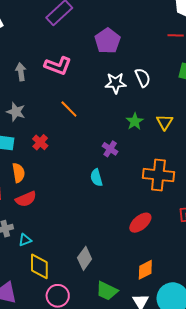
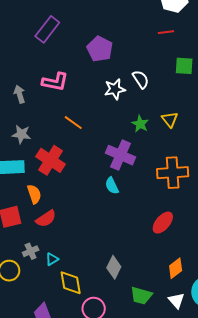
red cross: (40, 142) -> (51, 160), size x1.8
purple cross: (110, 149) -> (120, 155), size x1.8

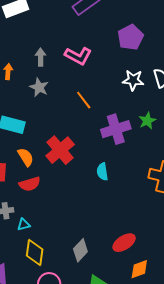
gray star: (21, 134) -> (39, 87), moved
purple cross: (120, 155) -> (116, 129), moved, turned 32
red cross: (51, 160) -> (60, 150), moved
orange semicircle: (34, 194) -> (26, 157), turned -30
red ellipse: (163, 223) -> (124, 243), moved

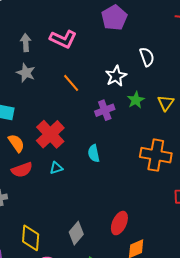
white star: (133, 80) -> (116, 76), moved, turned -30
purple cross: (116, 129) -> (105, 110), size x0.7
cyan triangle: (24, 225) -> (56, 168), moved
red ellipse: (124, 243) -> (119, 223), turned -30

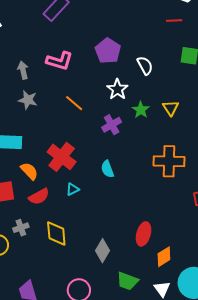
purple pentagon: (114, 18) -> (108, 51), moved
yellow diamond: (31, 238) -> (56, 233), moved

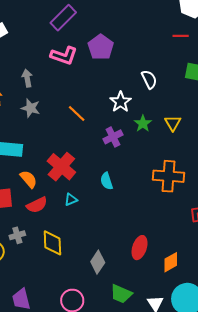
purple pentagon: (108, 51) -> (101, 47), moved
pink L-shape: (59, 61) -> (64, 56), moved
orange diamond: (164, 257) -> (171, 262), moved

